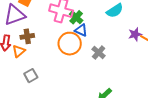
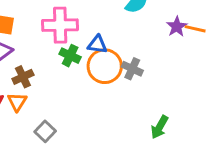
green cross: (76, 17) -> (70, 56), moved
orange circle: (70, 44) -> (105, 66), moved

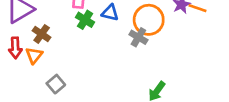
orange circle: (105, 66) -> (149, 20), moved
brown cross: (23, 77) -> (42, 34), turned -36

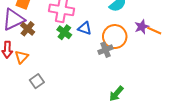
brown cross: (42, 34) -> (28, 29), moved
gray cross: (138, 37) -> (105, 50), turned 32

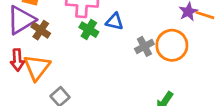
orange circle: (115, 37) -> (172, 45), moved
orange triangle: (22, 57) -> (37, 67), size x1.5

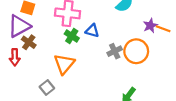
brown cross: (41, 30) -> (29, 42), moved
orange triangle: (37, 67) -> (64, 64), moved

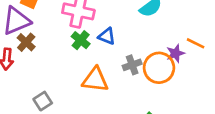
purple star: (150, 26) -> (175, 53), moved
orange triangle: (64, 64) -> (95, 80), moved, turned 50

